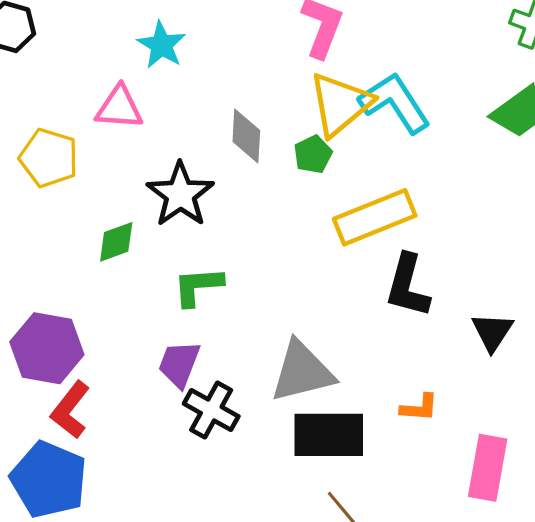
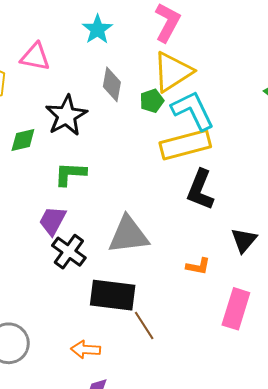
cyan star: (162, 45) -> (97, 29), moved
cyan L-shape: (395, 103) -> (193, 110), moved
black triangle: (492, 332) -> (244, 240), moved
black rectangle: (329, 435) -> (113, 295), moved

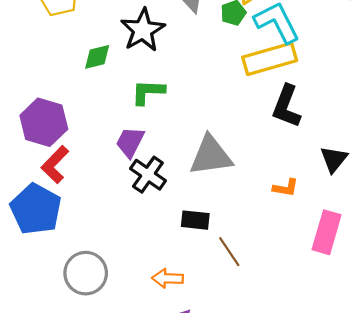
black rectangle: (113, 295) -> (195, 220), size x0.6

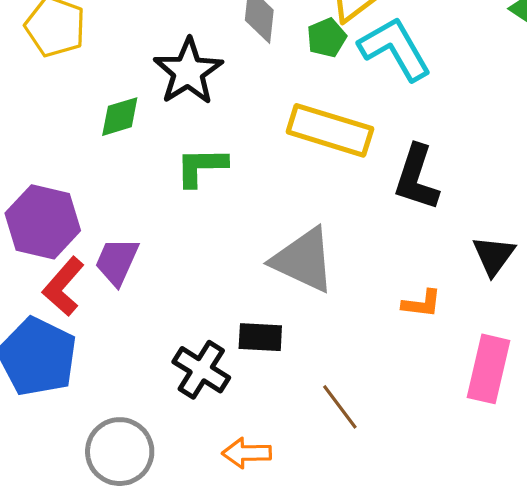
yellow rectangle: (270, 59) -> (330, 130), moved, turned 36
purple trapezoid: (130, 142) -> (117, 262), moved
gray triangle: (211, 156) -> (303, 260), turned 36
black cross: (148, 175) -> (201, 370), moved
black rectangle: (195, 220) -> (260, 337), moved

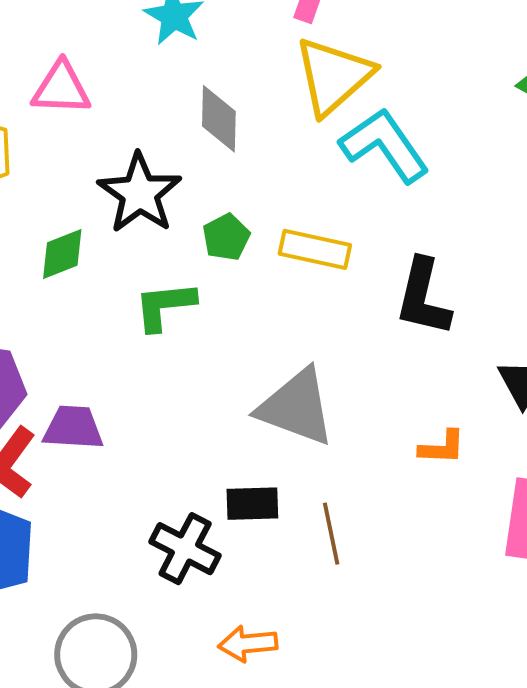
green pentagon: (327, 38) -> (226, 237), moved
yellow rectangle: (330, 130) -> (315, 249), size x0.7
purple trapezoid: (117, 262) -> (73, 428), turned 74
brown line: (340, 407) -> (331, 534), moved, turned 30

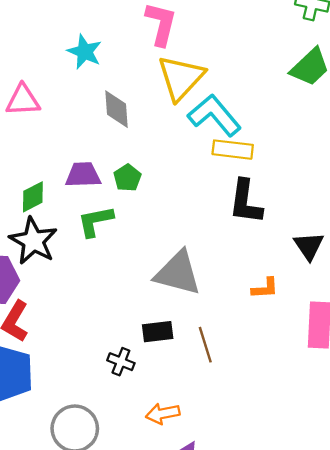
black star: (140, 193) -> (33, 241), moved
yellow rectangle: (315, 249) -> (233, 150), moved
purple trapezoid: (73, 428) -> (83, 175), moved
black cross: (185, 549) -> (121, 362), size x0.7

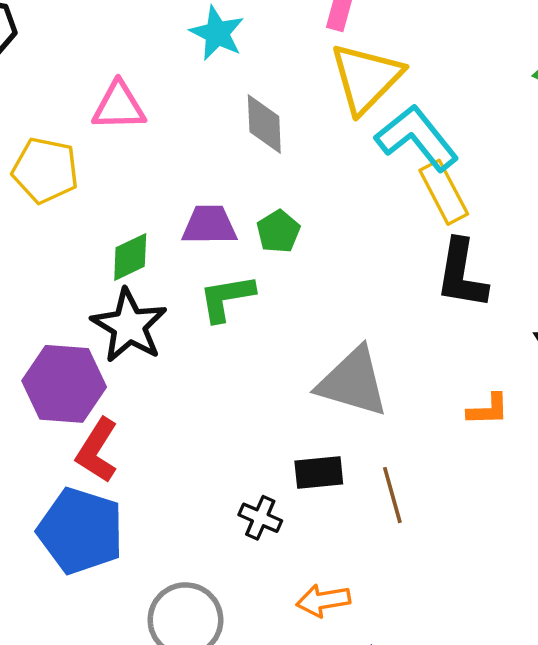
yellow rectangle: (233, 150) -> (444, 192), turned 54

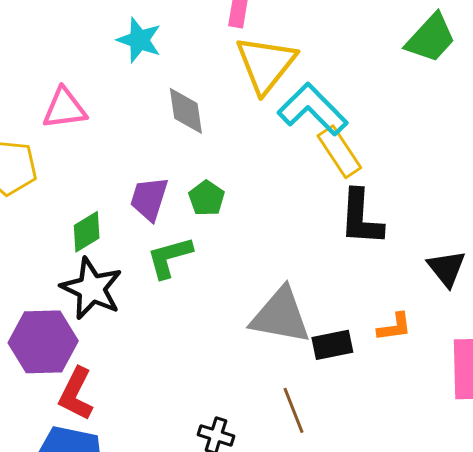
purple trapezoid: (209, 225) -> (149, 199), turned -66
black rectangle: (319, 473) -> (332, 345), moved
brown line: (392, 495) -> (293, 410), moved

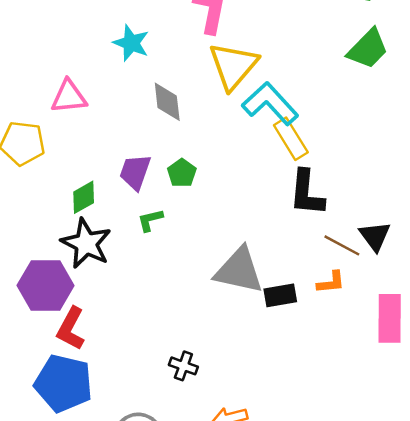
green L-shape: (170, 257) -> (150, 220), size x0.7
brown line: (293, 410) -> (342, 245), moved, turned -42

